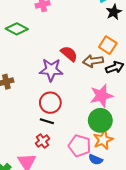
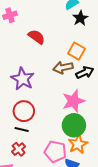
red semicircle: (69, 54) -> (37, 37), moved
purple star: (51, 70) -> (23, 79), turned 30

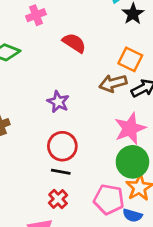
purple star: (23, 79) -> (58, 102), size x0.7

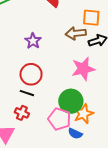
orange square: (130, 59) -> (91, 18), turned -30
green circle: (132, 162) -> (71, 101), moved
red cross: (58, 199) -> (22, 113), turned -32

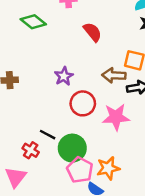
red circle: (31, 74) -> (83, 103), moved
green circle: (71, 101) -> (72, 148), moved
red cross: (22, 113) -> (31, 150), moved

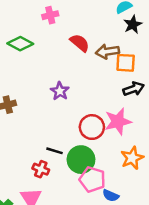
brown arrow: (114, 75) -> (107, 52), moved
red circle: (83, 103) -> (92, 127), moved
orange star: (108, 168) -> (132, 158), moved

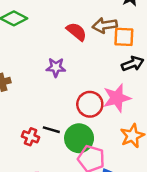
red semicircle: (80, 43) -> (76, 32), moved
purple star: (60, 91) -> (56, 67), turned -30
red cross: (41, 169) -> (31, 137), moved

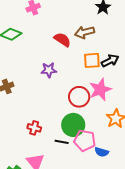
orange square: (124, 37) -> (92, 60), moved
black line: (51, 130) -> (62, 142), moved

